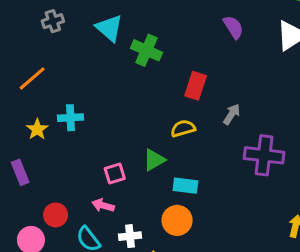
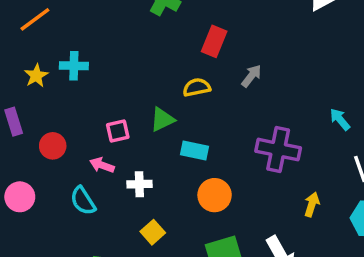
purple cross: (264, 155) -> (278, 150), moved
red circle: (56, 215) -> (53, 146), moved
orange circle: (177, 220) -> (215, 195), moved
white cross: (130, 236) -> (139, 184), moved

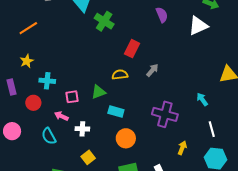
cyan cross: (74, 66) -> (47, 81), moved

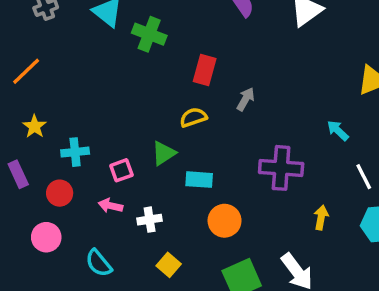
pink circle: (12, 131) -> (46, 237), moved
cyan semicircle: (49, 136) -> (99, 263), moved

